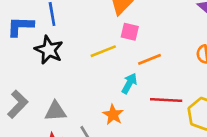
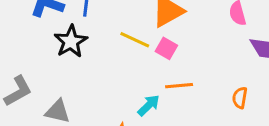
yellow line: (103, 51) -> (135, 40), moved, turned 30

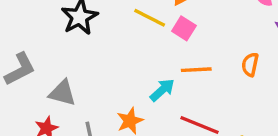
orange semicircle: (240, 98) -> (250, 65), moved

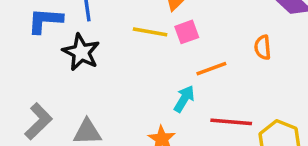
pink square: (184, 28) -> (187, 32), turned -35

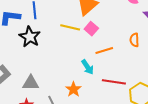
pink square: (187, 32) -> (91, 29), turned -32
cyan arrow: (184, 99) -> (88, 67), turned 112

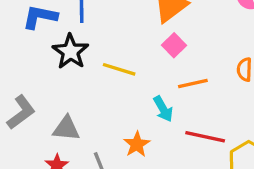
yellow line: (70, 27) -> (119, 69), moved

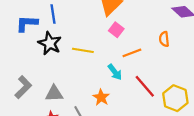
red line: (205, 137) -> (145, 86), turned 45

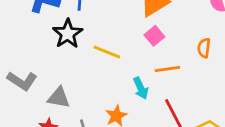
orange semicircle: (164, 39) -> (204, 48), moved
gray L-shape: (23, 87) -> (22, 81), turned 65

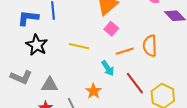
black star: (68, 34) -> (37, 45), moved
orange semicircle: (204, 48) -> (150, 46), moved, size x1.5

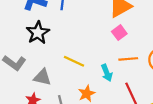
yellow line: (79, 46) -> (74, 61), moved

